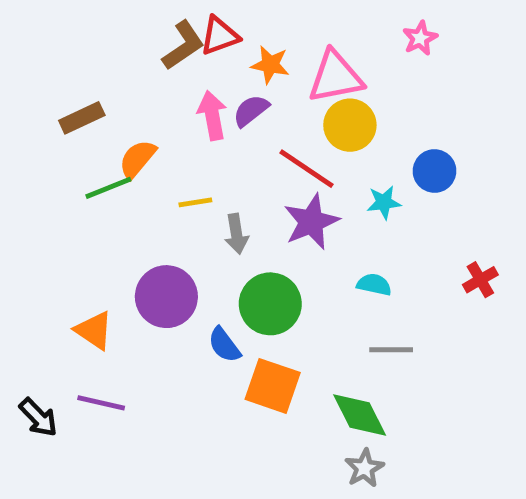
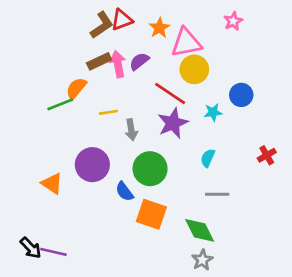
orange star: (270, 65) -> (159, 28), moved, turned 30
brown rectangle: (82, 118) -> (99, 61), moved
cyan semicircle: (374, 285) -> (208, 158), turned -78
purple line: (101, 403) -> (53, 252), moved
black arrow: (38, 417) -> (31, 248), moved

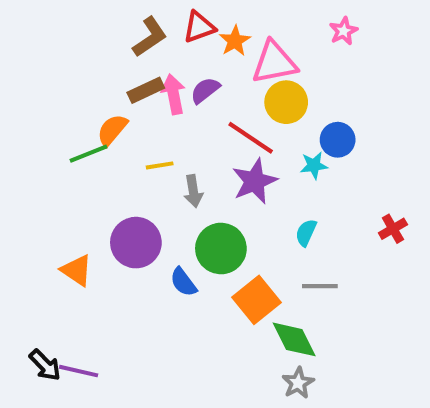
red triangle: (122, 20) -> (199, 27), moved
blue circle: (241, 95) -> (338, 140), moved
orange square: (151, 214) -> (257, 300), moved, turned 32

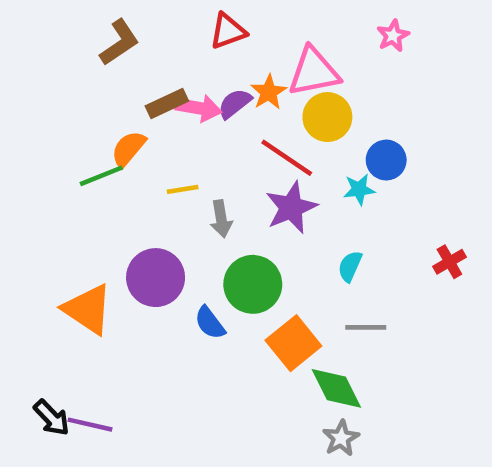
brown L-shape: (150, 37) -> (119, 42), moved
orange star: (235, 41) -> (269, 92), moved
pink arrow: (173, 94) -> (199, 108), turned 111
orange triangle: (77, 270) -> (88, 309), size x1.4

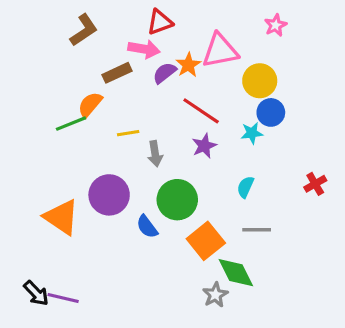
pink arrow: (199, 108) -> (144, 49), moved
yellow circle: (327, 117) -> (260, 81), moved
purple star: (291, 207) -> (204, 146), size x0.7
gray star: (341, 438) -> (215, 295), moved

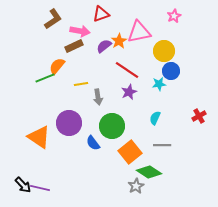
pink arrow: (144, 49) -> (80, 31), moved
green diamond: (236, 273) -> (149, 172), turned -30

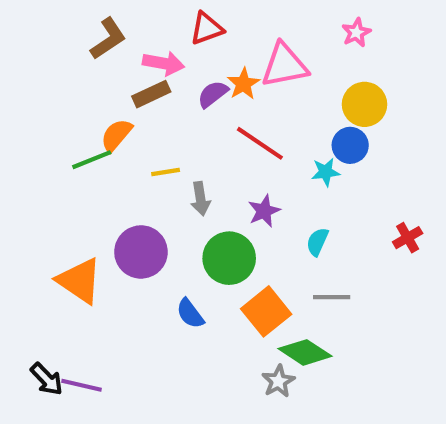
yellow circle: (164, 51) -> (365, 104), moved
purple star: (129, 92) -> (264, 211), moved
blue semicircle: (93, 143) -> (190, 314), moved

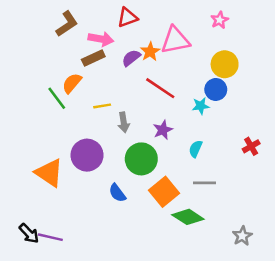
green line: (92, 160) -> (57, 98), turned 75
gray star: (278, 381) -> (242, 236), moved

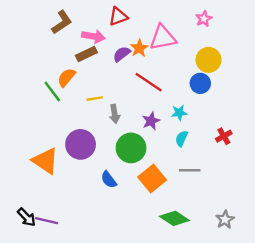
cyan star: (201, 106) -> (179, 113), moved
red cross: (251, 146) -> (224, 136), moved
green diamond: (188, 217) -> (174, 218), moved

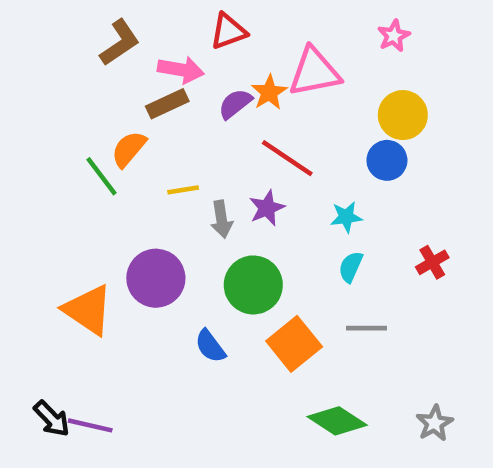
purple star: (151, 121) -> (267, 208), moved

